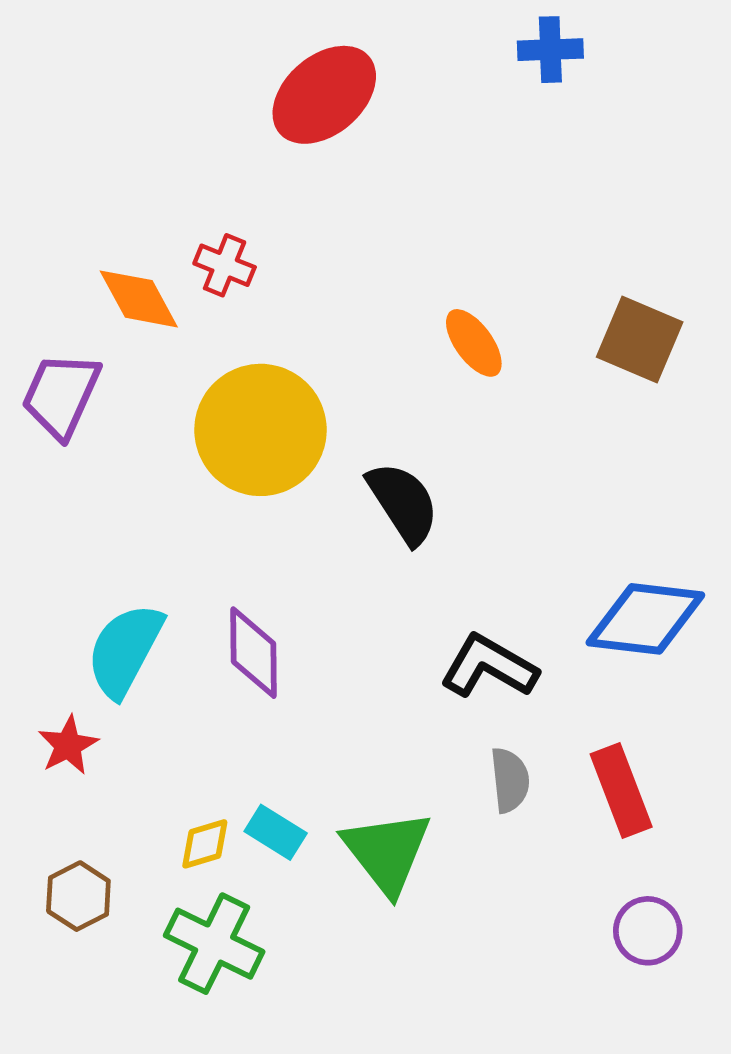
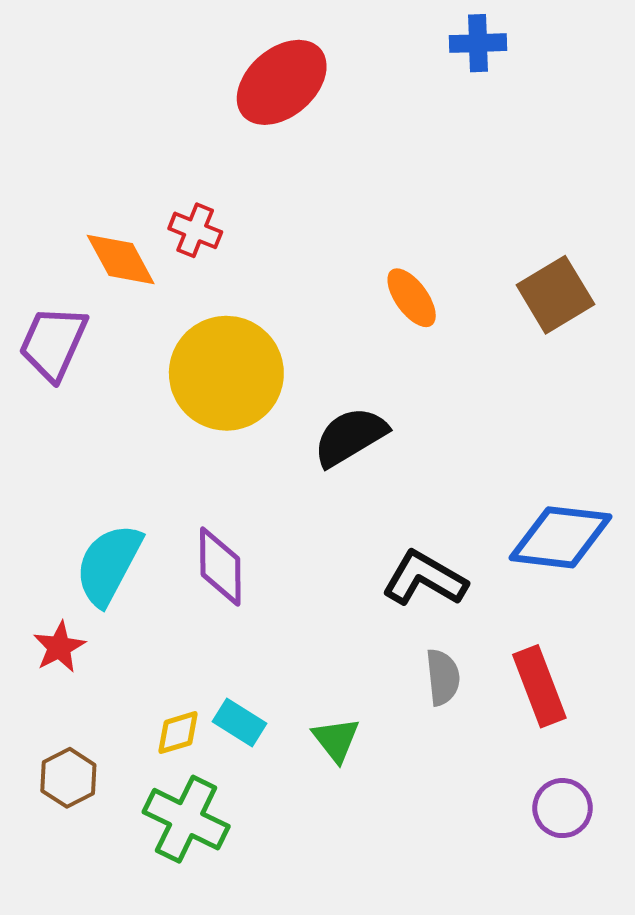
brown square: (640, 339) -> (555, 295), turned 36
black semicircle: (403, 503) -> (350, 437), turned -88
green triangle: (387, 852) -> (336, 740), size x0.6

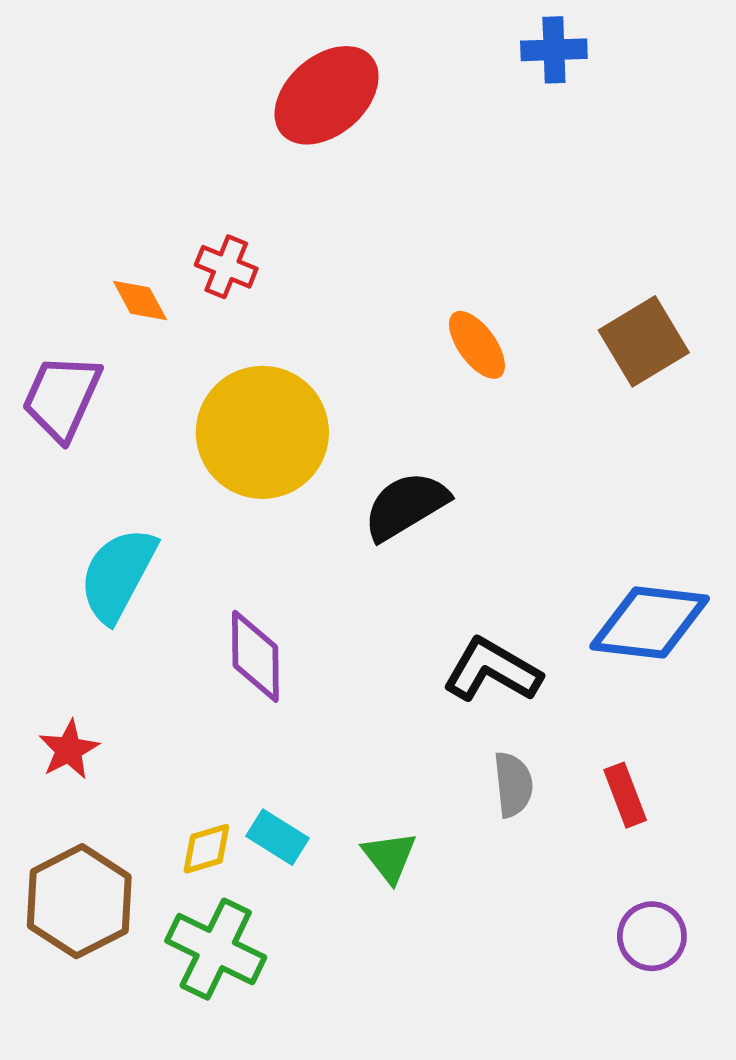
orange diamond: (121, 260) -> (140, 301), size x0.7
cyan semicircle: (109, 564) -> (118, 575), moved
red rectangle: (539, 686) -> (625, 795), size x0.7
brown hexagon: (68, 778) -> (79, 901), size x1.6

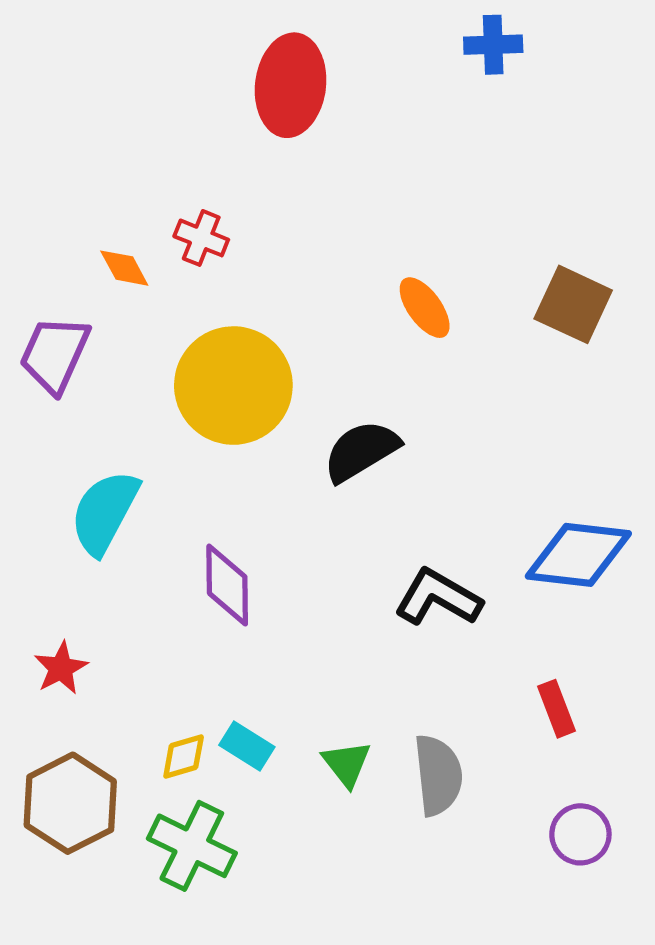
red ellipse: (327, 95) -> (291, 85), turned -42
brown square: (644, 341) -> (573, 304), turned -34
gray semicircle: (513, 785) -> (438, 775), moved, size x1.4

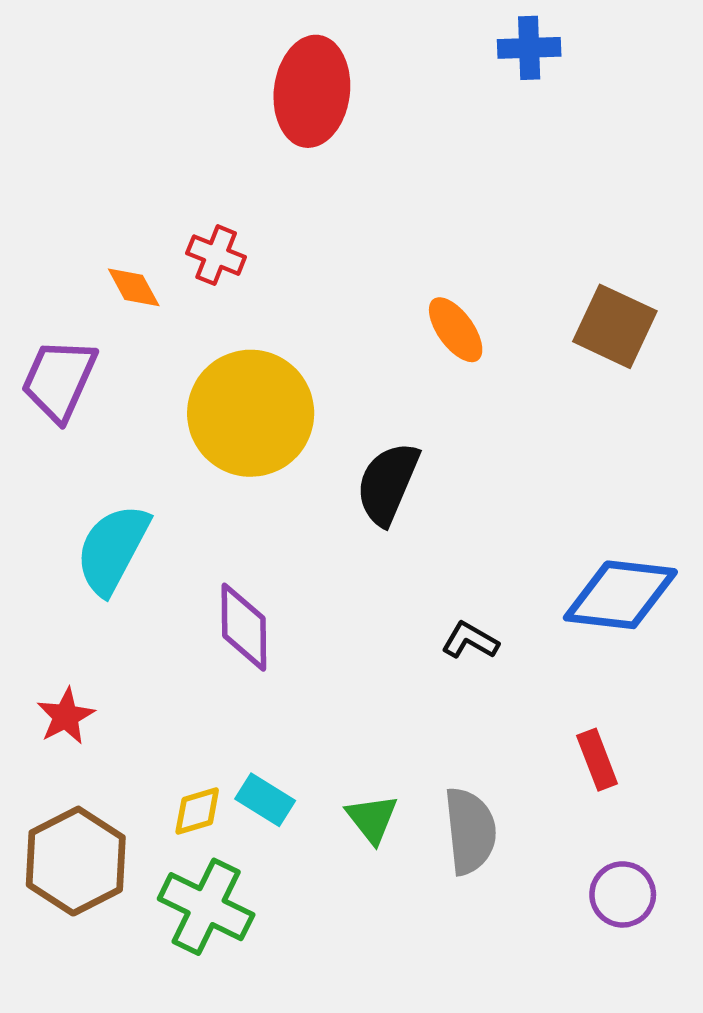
black semicircle: (361, 451) -> (388, 483), turned -36
black L-shape: (438, 597) -> (470, 640), size x0.6

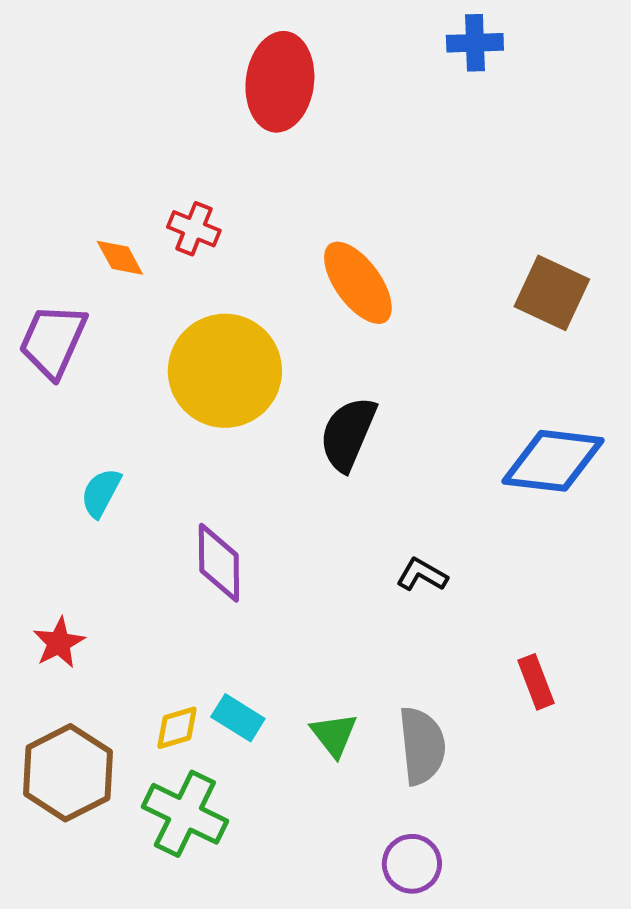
orange ellipse: (456, 330) -> (358, 283), moved, size x1.4
cyan semicircle: (113, 549) -> (101, 493), size x0.6
blue diamond: (620, 595) -> (553, 461), moved
purple circle: (623, 894) -> (412, 864), moved

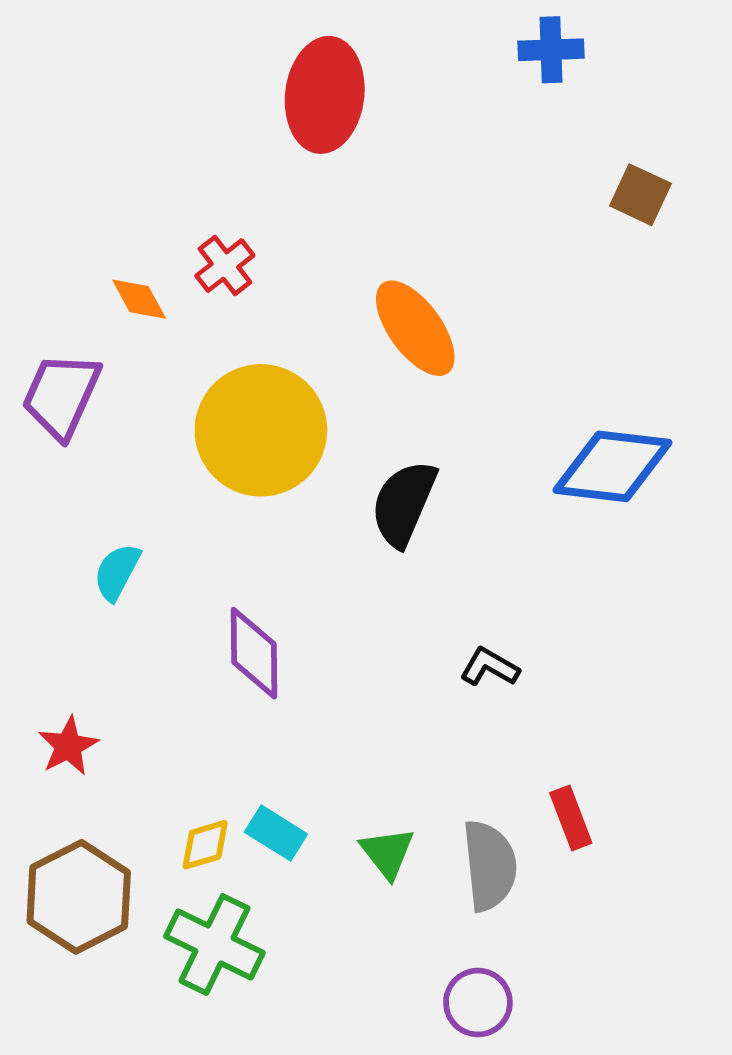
red cross: (194, 229) -> (225, 266), turned 30
brown square: (552, 293) -> (640, 195), moved, size x0.7
blue diamond: (553, 461) -> (613, 466), moved
red rectangle: (536, 682) -> (571, 818), moved

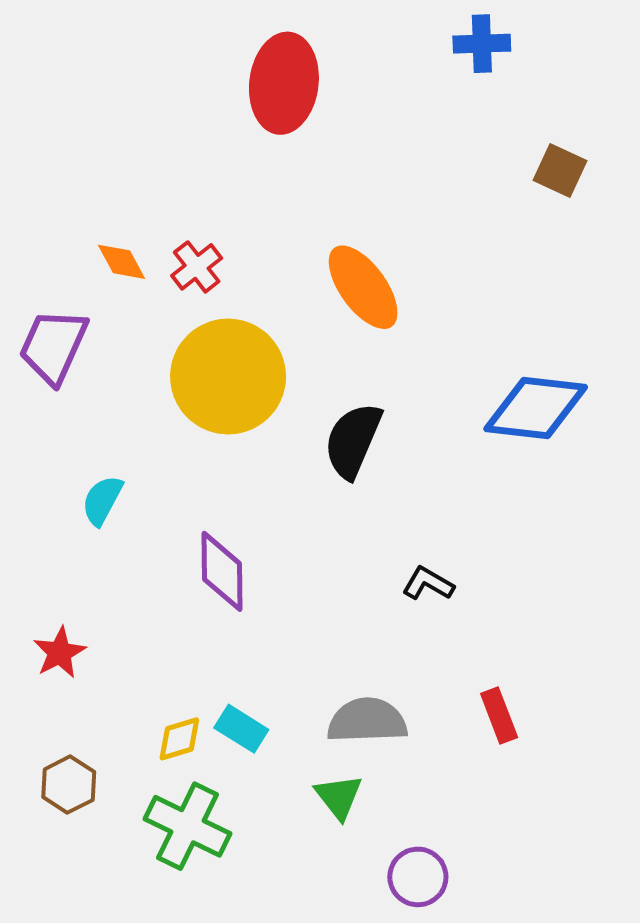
red cross: (225, 266) -> (197, 267), moved
green triangle: (387, 853) -> (339, 797), moved
gray semicircle: (490, 866) -> (367, 721), moved, turned -86
brown hexagon: (79, 897) -> (69, 785), size x0.6

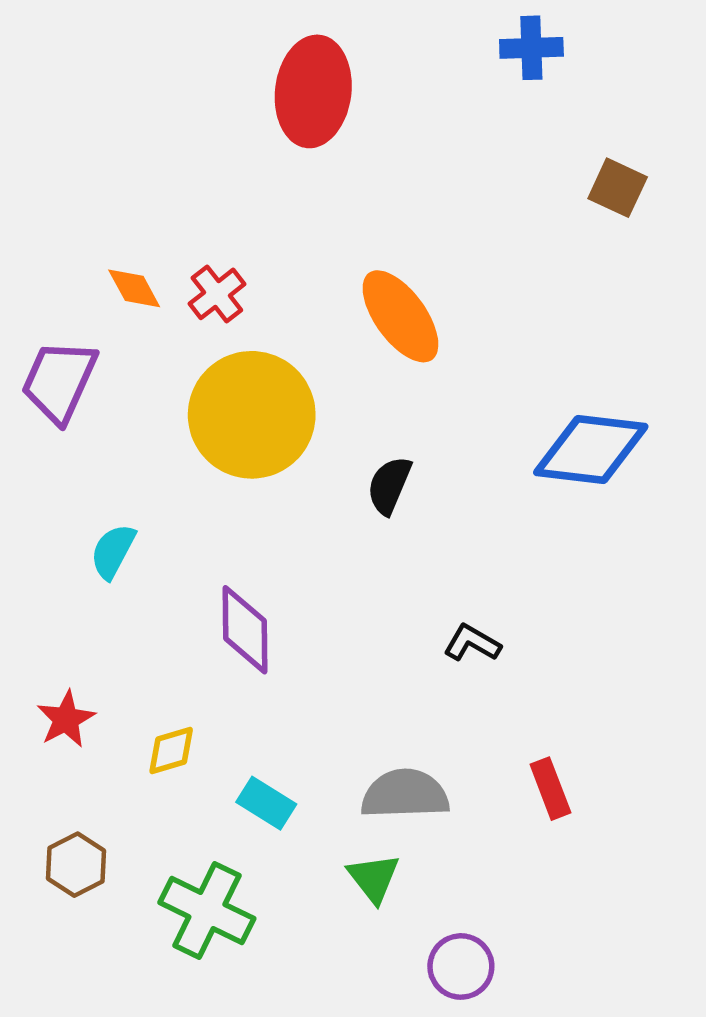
black semicircle: (353, 440) -> (389, 485), size x0.7
yellow diamond: (179, 739) -> (171, 751), moved

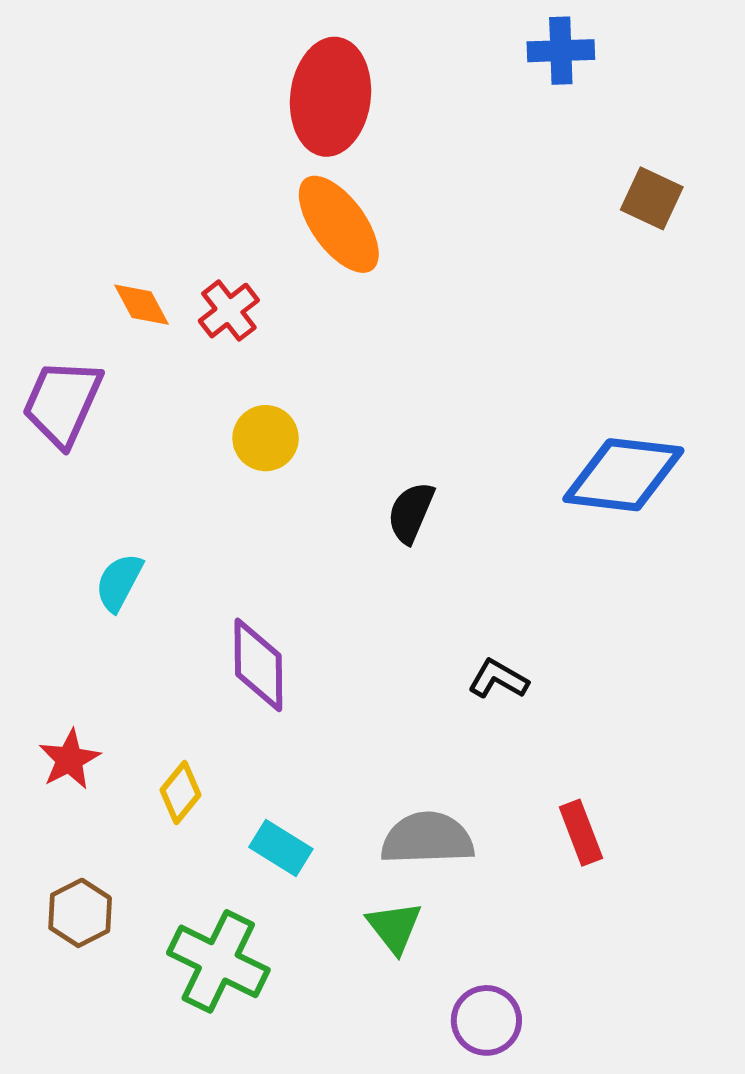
orange ellipse: (400, 316) -> (339, 224), moved
yellow circle: (252, 415) -> (266, 438), size x0.5
yellow diamond: (171, 751) -> (180, 792), turned -34

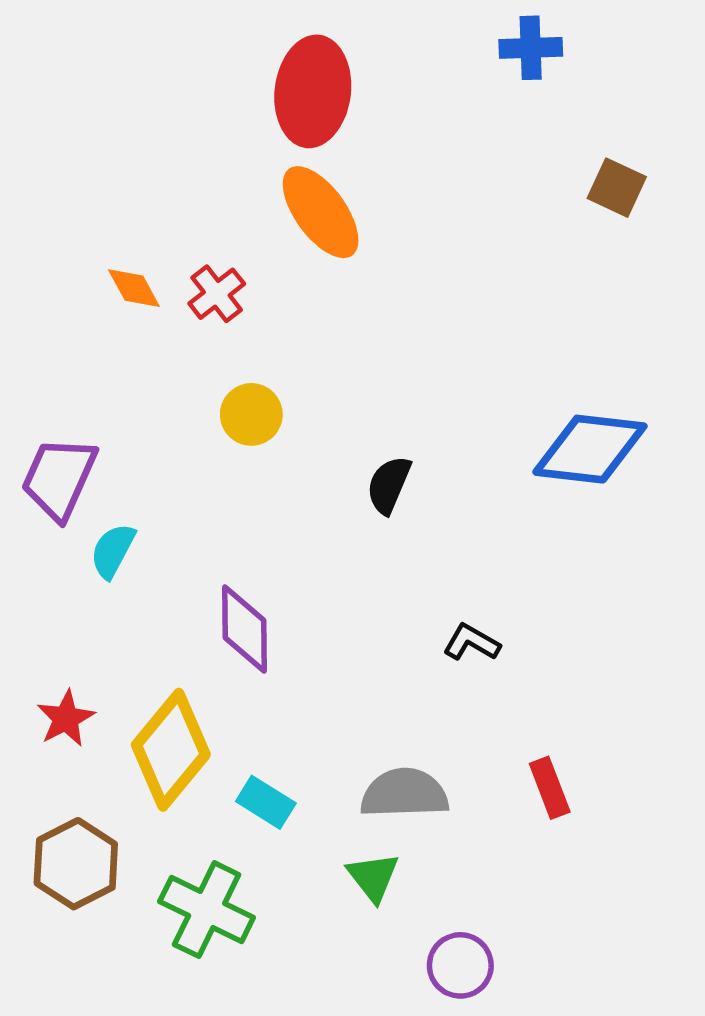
purple trapezoid: (62, 403) -> (59, 478), moved
yellow diamond: (180, 792) -> (171, 750), size x2.0
brown hexagon: (80, 913) -> (76, 864), size x1.4

